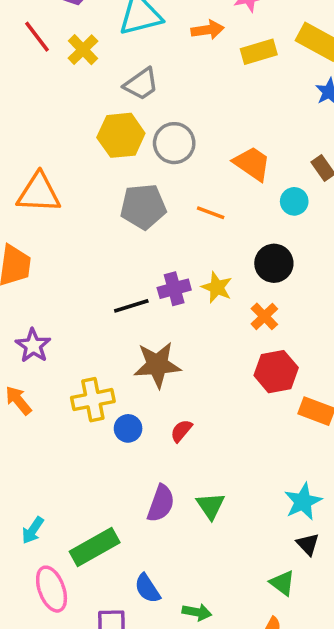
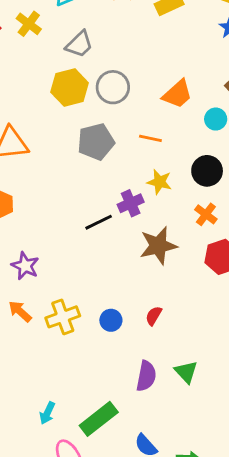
orange trapezoid: (252, 164) -> (177, 94), turned 112
yellow star: (217, 287) -> (159, 182), moved
brown star: (157, 365) -> (158, 246), moved
yellow cross: (93, 400) -> (63, 317), moved

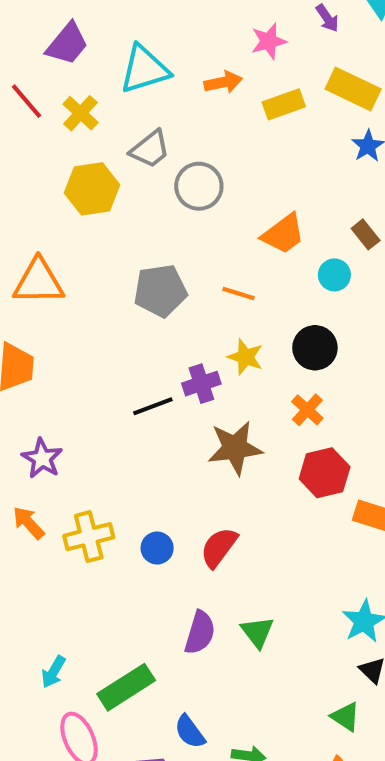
gray circle: (113, 87) -> (199, 186), moved
yellow hexagon: (70, 88) -> (92, 189), moved
red semicircle: (154, 316) -> (219, 547), size x1.5

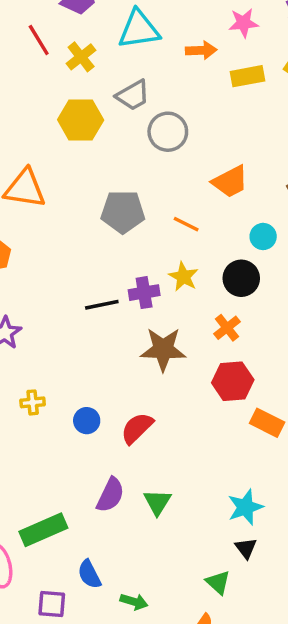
cyan circle: (334, 275) -> (263, 236), moved
yellow cross: (89, 537) -> (33, 402), size x0.6

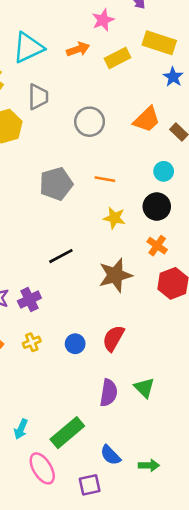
gray trapezoid: (133, 95) -> (38, 97), turned -44
gray circle: (168, 132) -> (90, 122), moved
orange trapezoid: (230, 182) -> (147, 119), moved
purple cross: (144, 293) -> (29, 300), moved

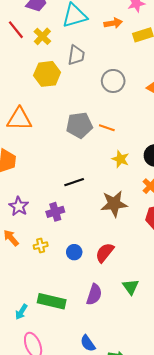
orange line: (105, 179) -> (107, 128), moved
purple cross: (29, 300) -> (55, 212), moved
green triangle: (144, 388) -> (131, 287), moved
green rectangle: (67, 433) -> (52, 301), moved, turned 44

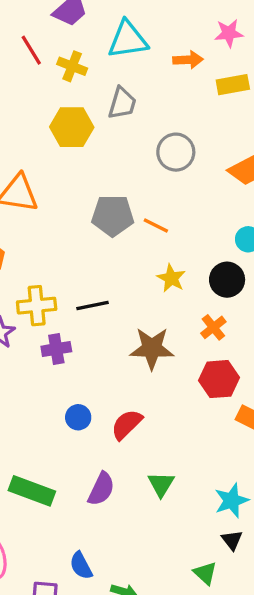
yellow cross: (42, 36) -> (72, 66), turned -30
yellow cross: (41, 246) -> (37, 306), moved, size x1.6

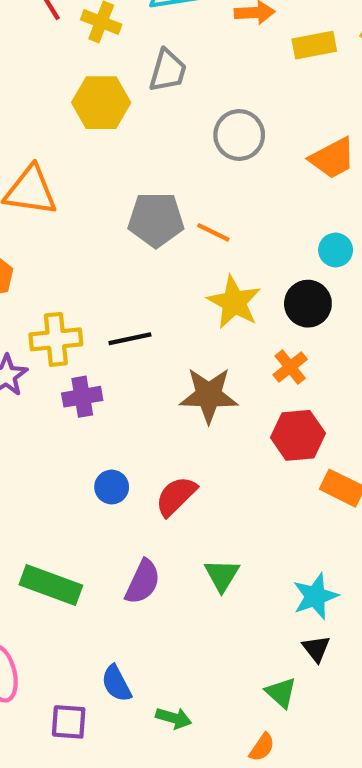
yellow star: (171, 278) -> (234, 302), size x1.4

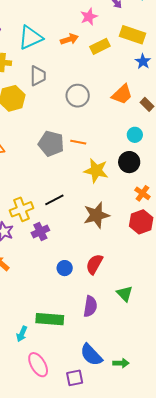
gray pentagon: (156, 220) -> (51, 144), turned 30
orange cross: (290, 367) -> (142, 193), moved
blue semicircle: (116, 684) -> (91, 355), size x1.4

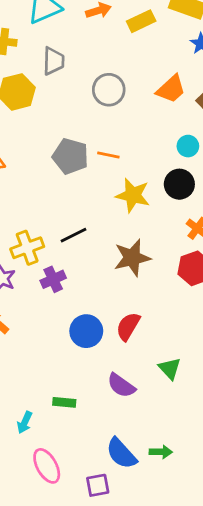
blue circle: (65, 268) -> (86, 331), size x1.5
purple semicircle: (90, 306) -> (121, 385), turned 115
green rectangle: (50, 319) -> (64, 402), size x0.6
green arrow: (121, 363) -> (161, 452), moved

